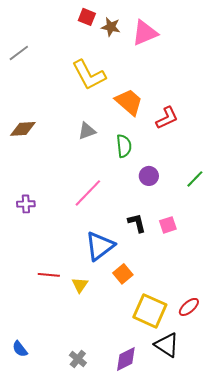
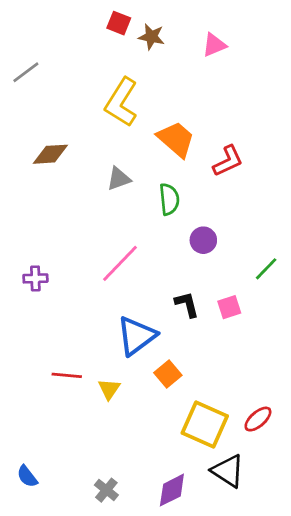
pink triangle: (145, 33) -> (214, 45), moved, size x0.7
yellow L-shape: (89, 75) -> (121, 102), turned 60
brown diamond: (23, 129) -> (50, 154), moved
green line: (195, 179) -> (266, 269), moved

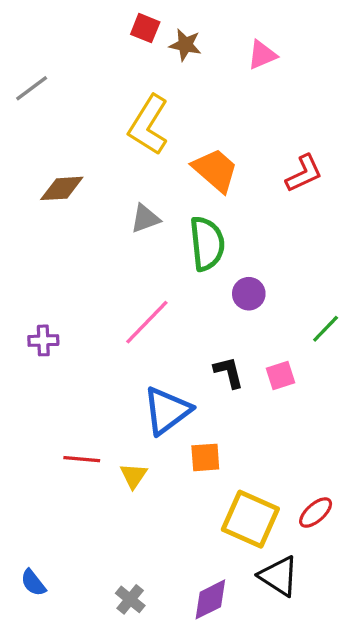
red L-shape: (228, 161) -> (304, 173), moved
green semicircle: (169, 199) -> (207, 244), size x1.4
orange square: (168, 374) -> (205, 457), turned 36

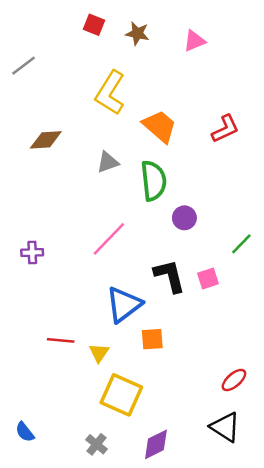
red square: (145, 28) -> (94, 25), moved
black L-shape: (229, 372) -> (170, 276), size x1.4
yellow square: (250, 519) -> (121, 395), moved
black triangle: (279, 576) -> (225, 427), moved

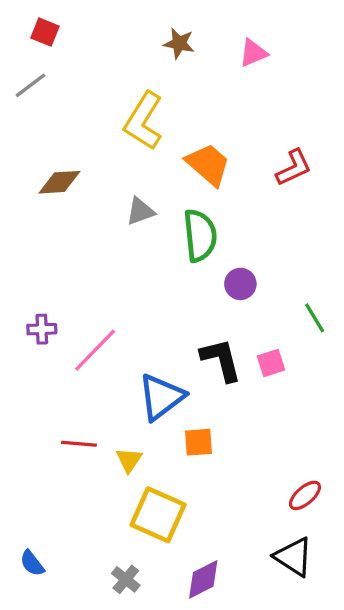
red square: (94, 25) -> (45, 32), moved
pink line: (109, 239) -> (95, 350), moved
green line: (241, 244) -> (315, 318), turned -75

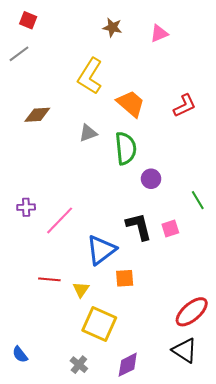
red ellipse: (305, 495) -> (192, 312), size x1.6

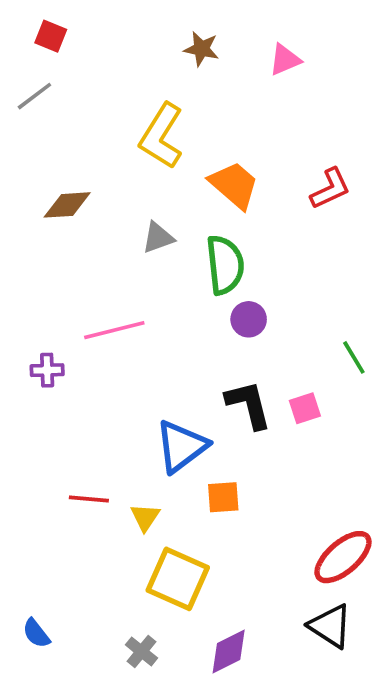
purple circle: (151, 179) -> (249, 319), moved
pink line: (60, 220) -> (114, 330), moved, turned 32

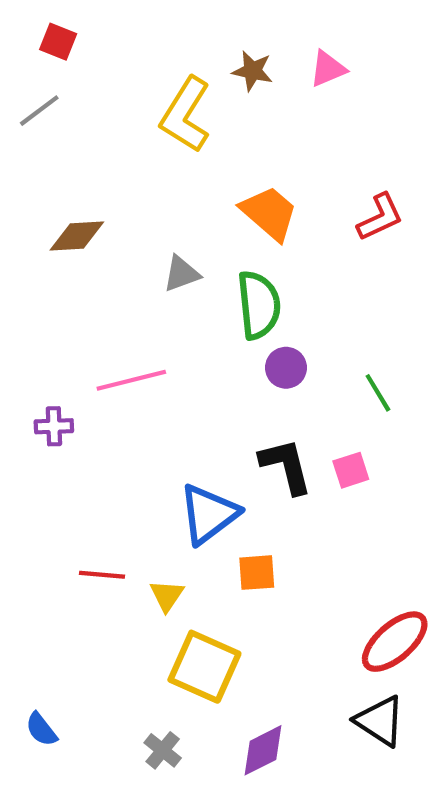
brown star: (201, 49) -> (253, 71), moved
yellow L-shape: (161, 136) -> (186, 115), moved
green line: (354, 357) -> (378, 393), moved

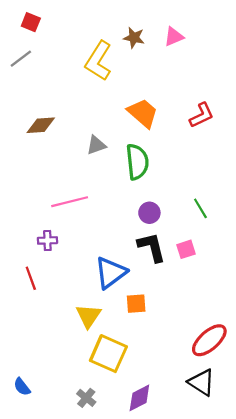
purple circle: (286, 368) -> (149, 213), moved
purple cross: (54, 426) -> (47, 240), moved
red line: (102, 575) -> (31, 278), moved, turned 65
yellow triangle: (167, 596) -> (88, 316), size x1.4

